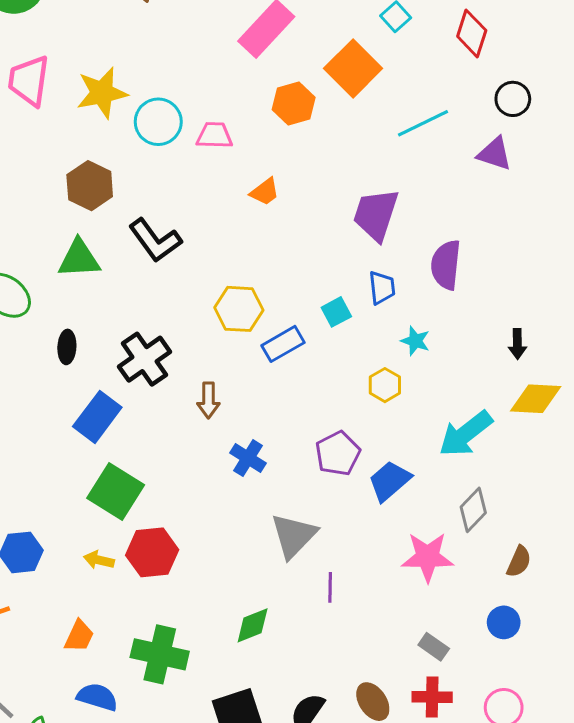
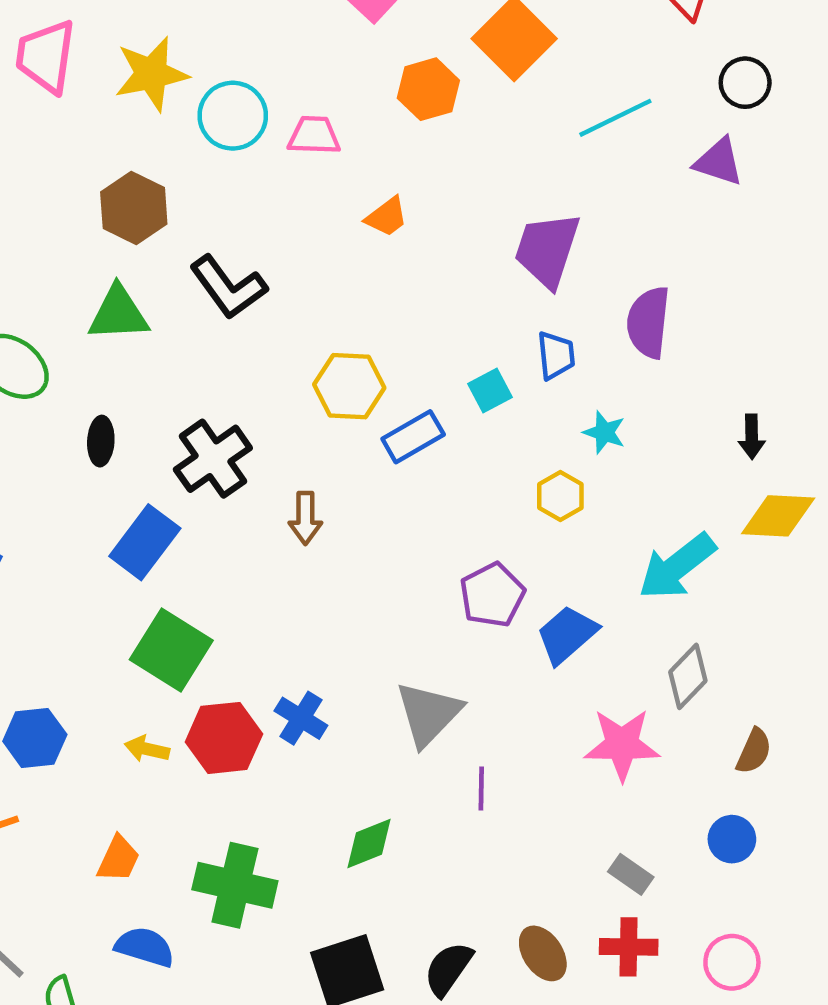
blue cross: (248, 458) -> (301, 718), moved

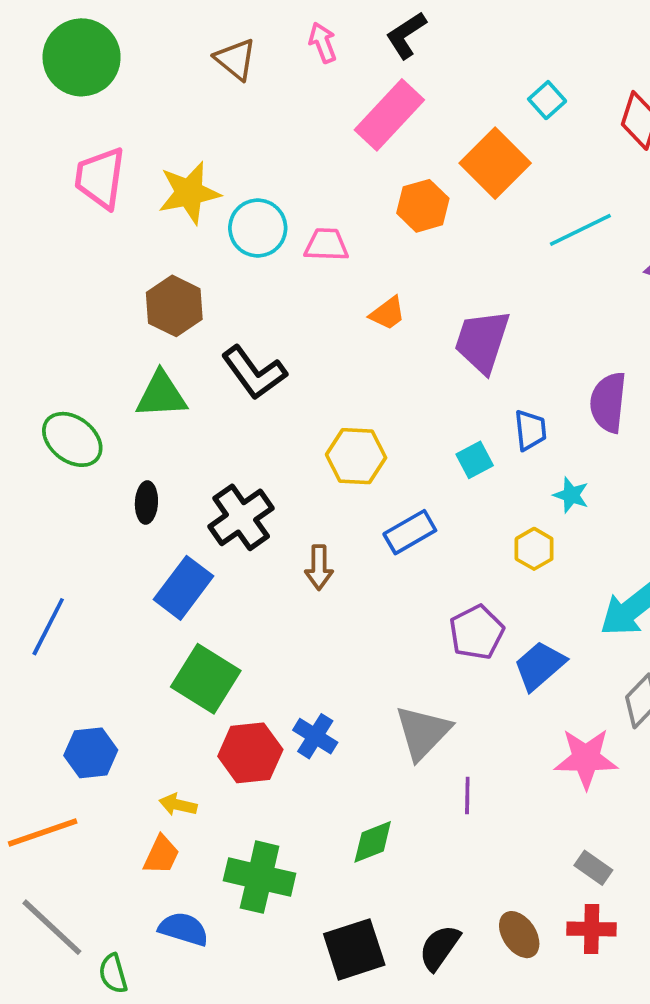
purple trapezoid: (547, 250) -> (482, 341), moved
blue rectangle: (413, 437) -> (410, 532), moved
yellow arrow: (147, 749) -> (178, 805), moved

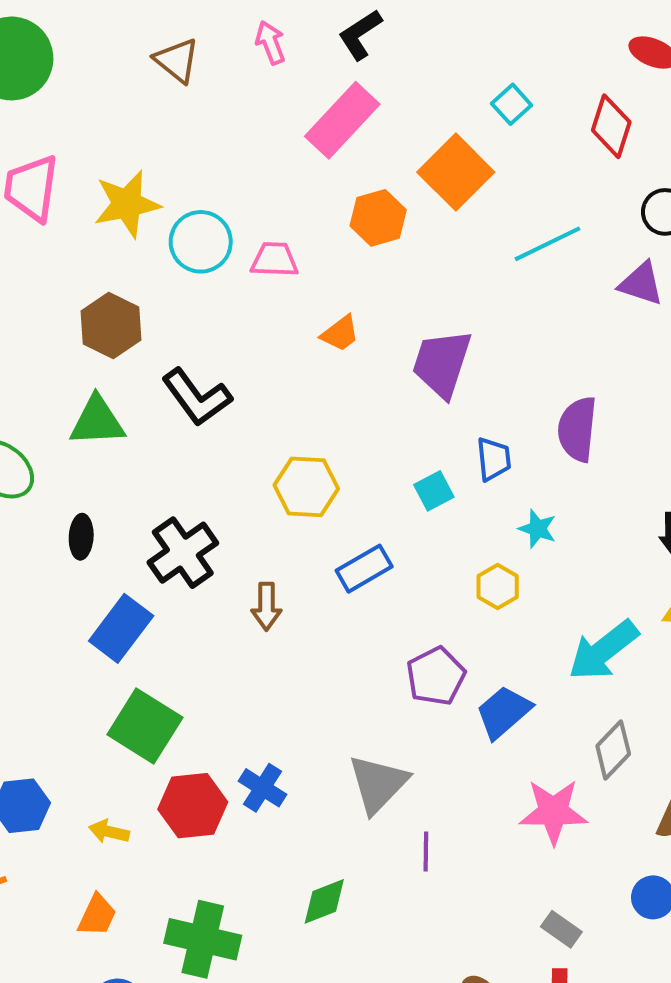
yellow arrow: (178, 805) -> (109, 832), moved

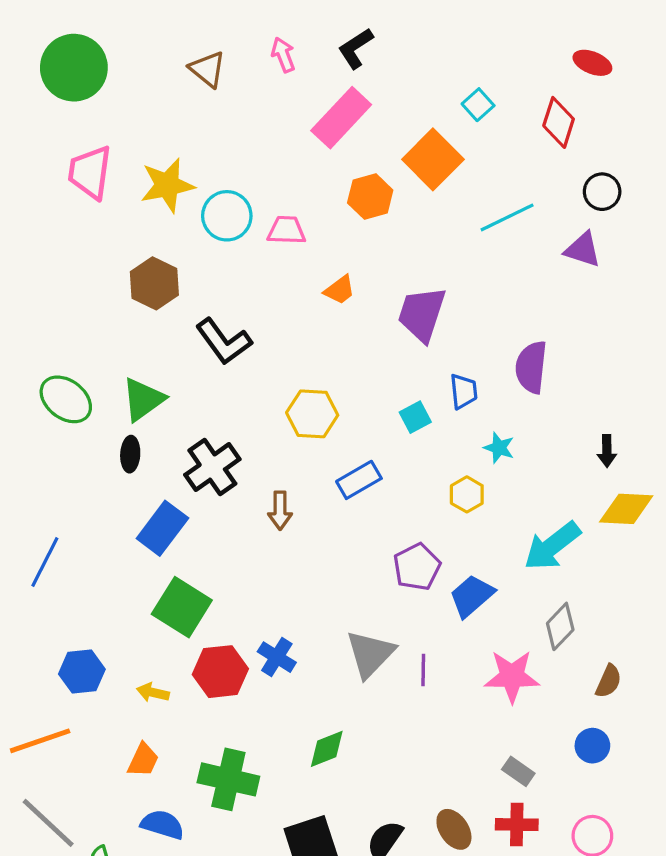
green triangle: (97, 421) -> (143, 399), moved, turned -33
purple line: (426, 852) -> (423, 670), moved

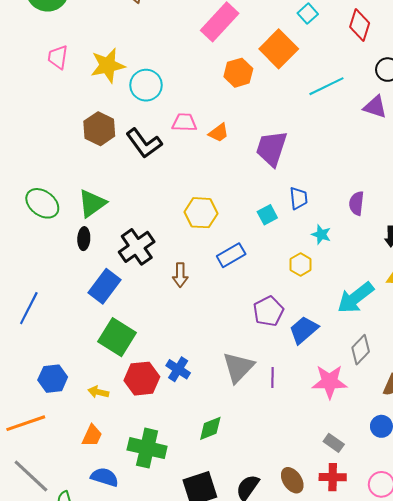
pink trapezoid: (90, 172) -> (58, 57), size x0.7
pink trapezoid: (286, 230) -> (184, 122), moved
black L-shape: (224, 341) -> (144, 143), moved
purple semicircle: (531, 367) -> (357, 203), moved, size x0.7

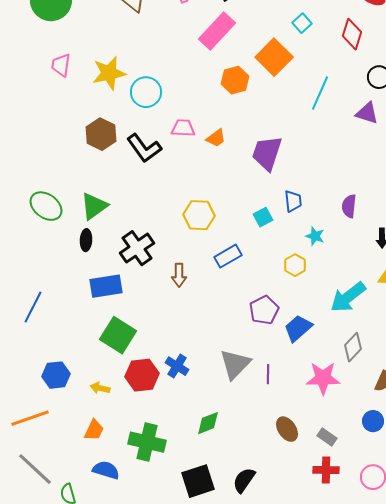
cyan line: (326, 86) -> (320, 93), turned -40
blue rectangle: (105, 286) -> (106, 286), turned 44
brown ellipse: (292, 480) -> (287, 429), moved

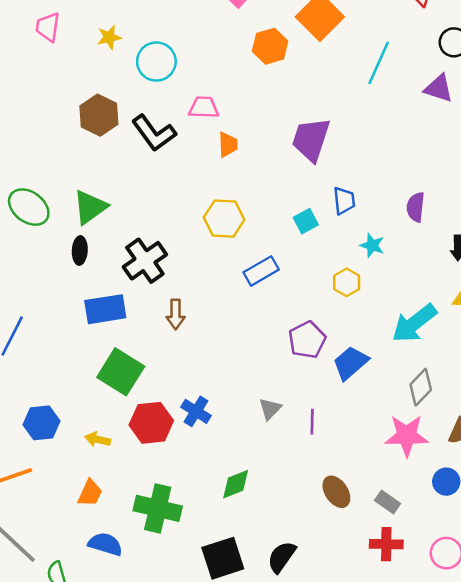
yellow star: (109, 73) -> (109, 37), size x0.6
orange trapezoid: (216, 138) -> (228, 144), moved, turned -55
brown arrow: (179, 275) -> (176, 314), moved
gray triangle: (235, 364) -> (270, 409), size x0.6
pink star: (323, 378) -> (407, 436), moved

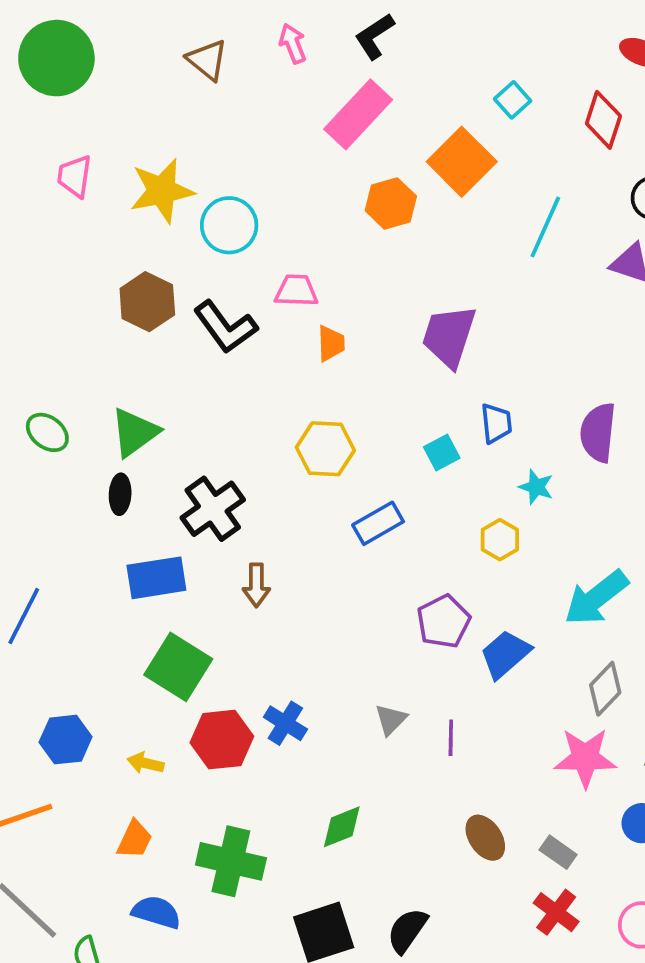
yellow star: (109, 37) -> (162, 191), size x1.8
green ellipse: (29, 207) -> (47, 432), size x0.7
purple semicircle: (416, 207) -> (598, 432), size x1.4
red cross: (386, 544) -> (556, 912), turned 36

